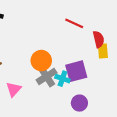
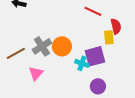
yellow rectangle: (103, 51) -> (109, 37), moved
gray cross: (47, 76) -> (42, 46), moved

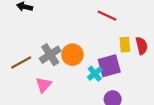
red semicircle: (116, 26) -> (142, 46), moved
cyan cross: (82, 63) -> (95, 74), turned 32

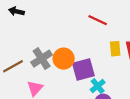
purple square: (109, 66) -> (83, 70), moved
cyan cross: (95, 74) -> (98, 86), moved

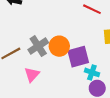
cyan cross: (98, 86) -> (92, 72), turned -32

